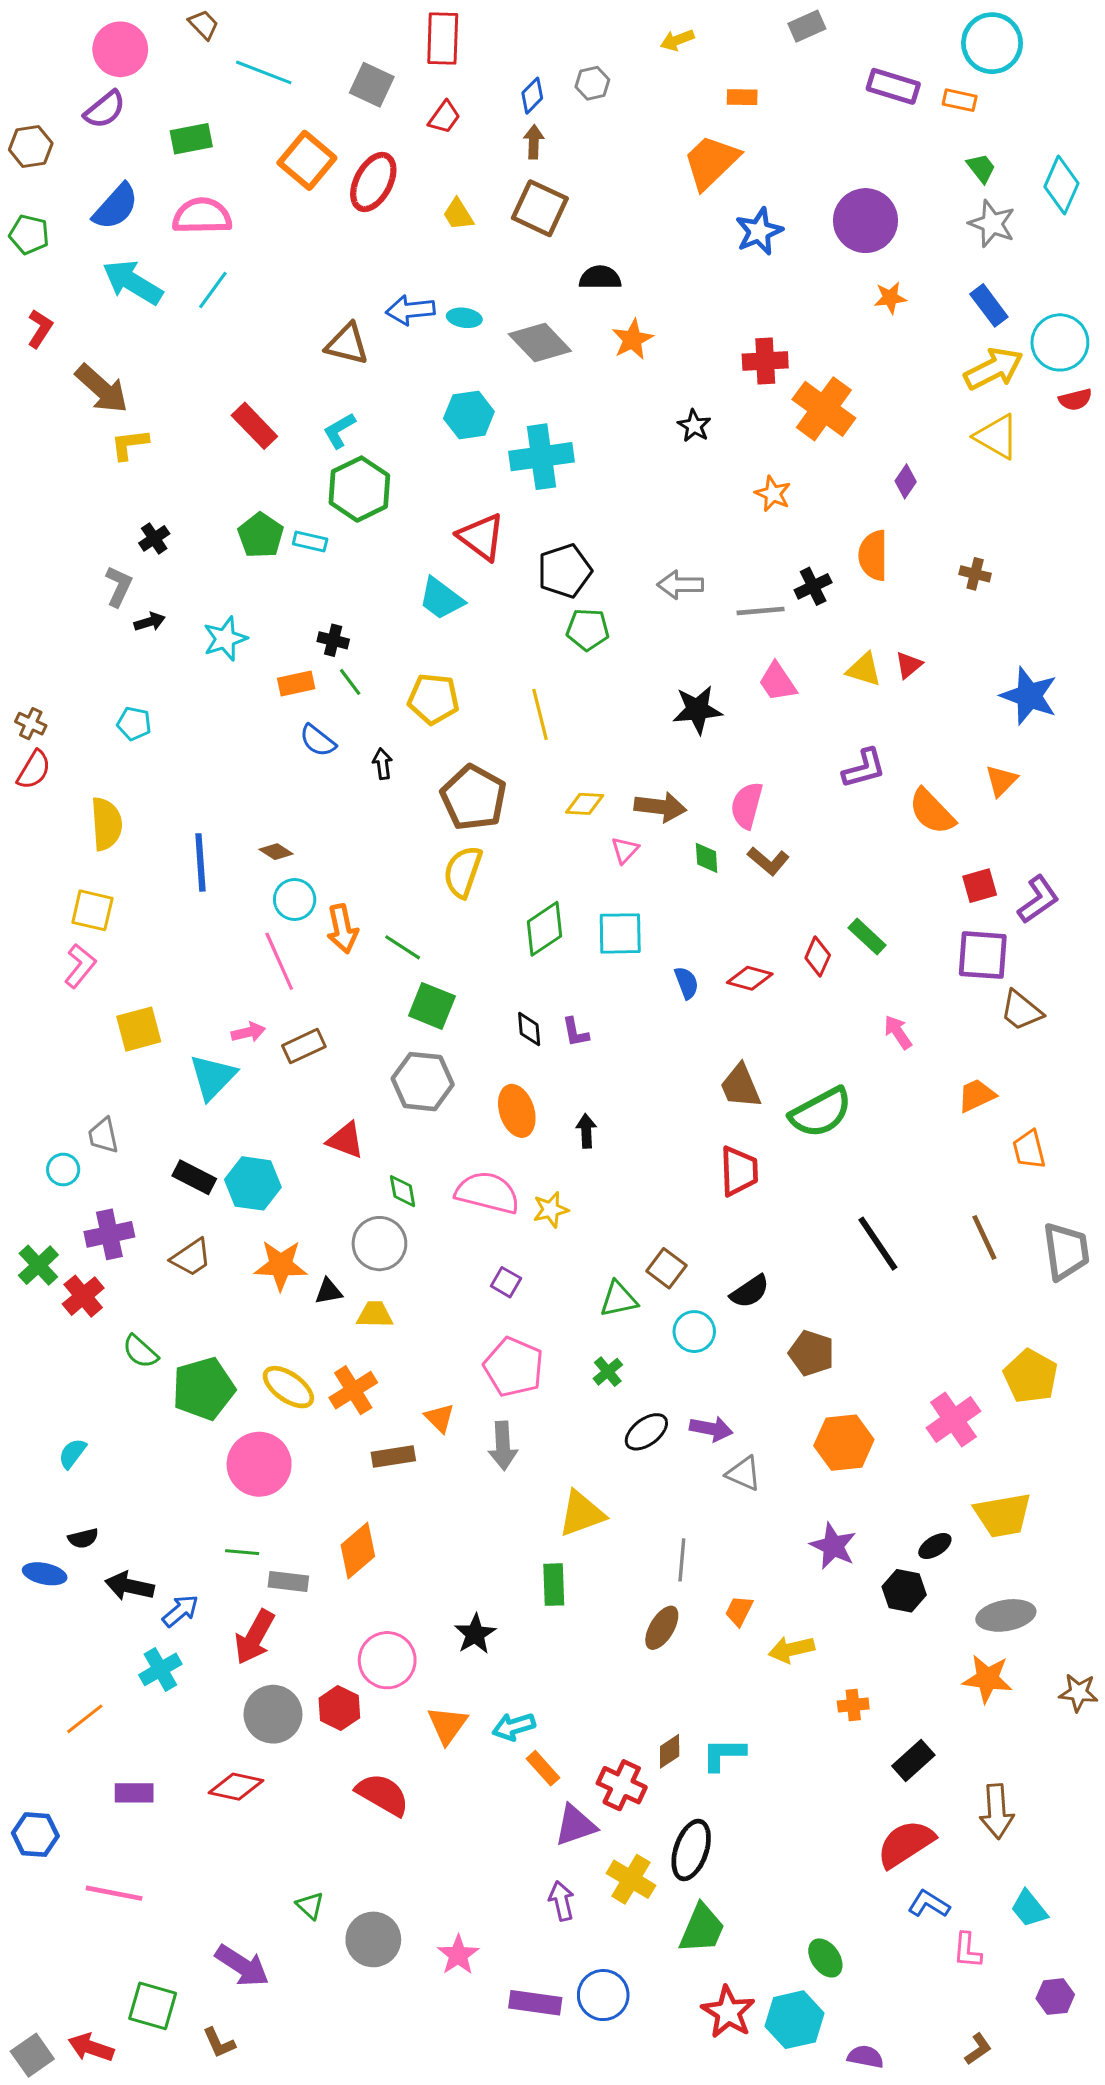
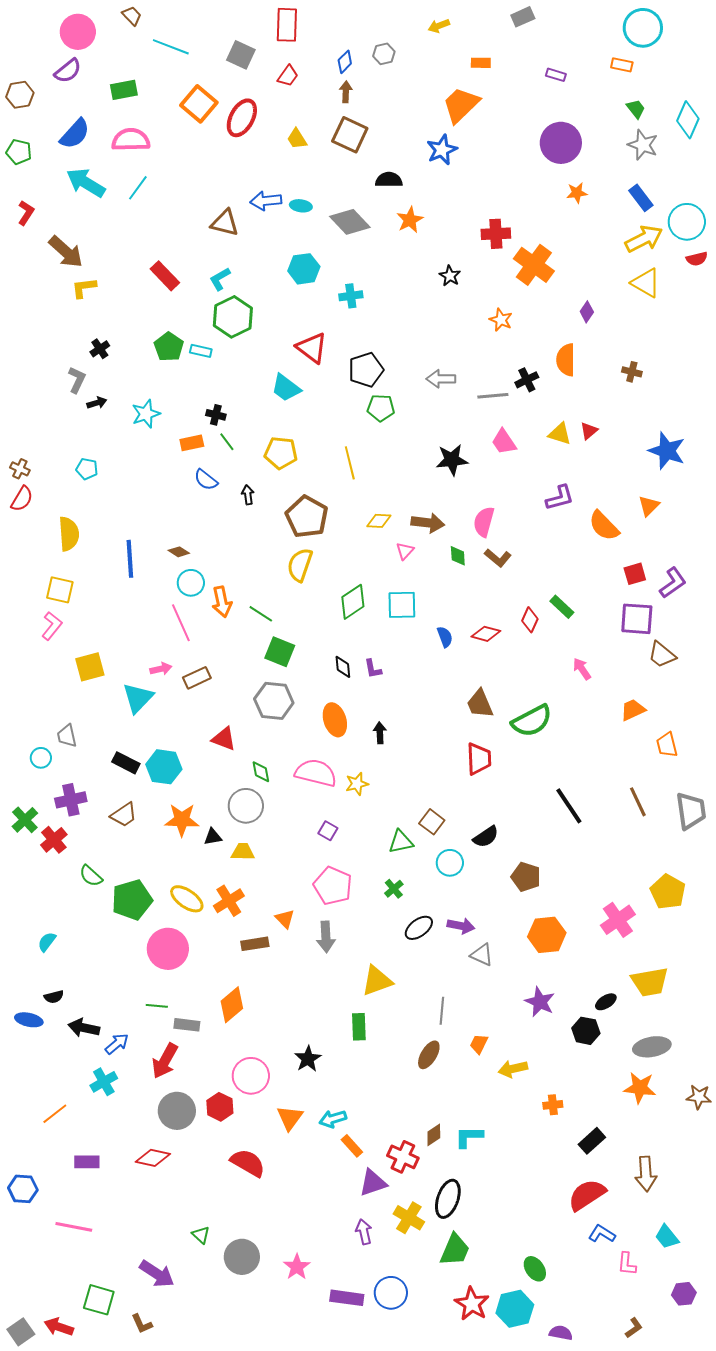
purple rectangle: (893, 86) -> (556, 75), moved, size x0.6
blue star: (759, 231) -> (442, 150), moved
cyan cross: (541, 457) -> (351, 296), size x0.6

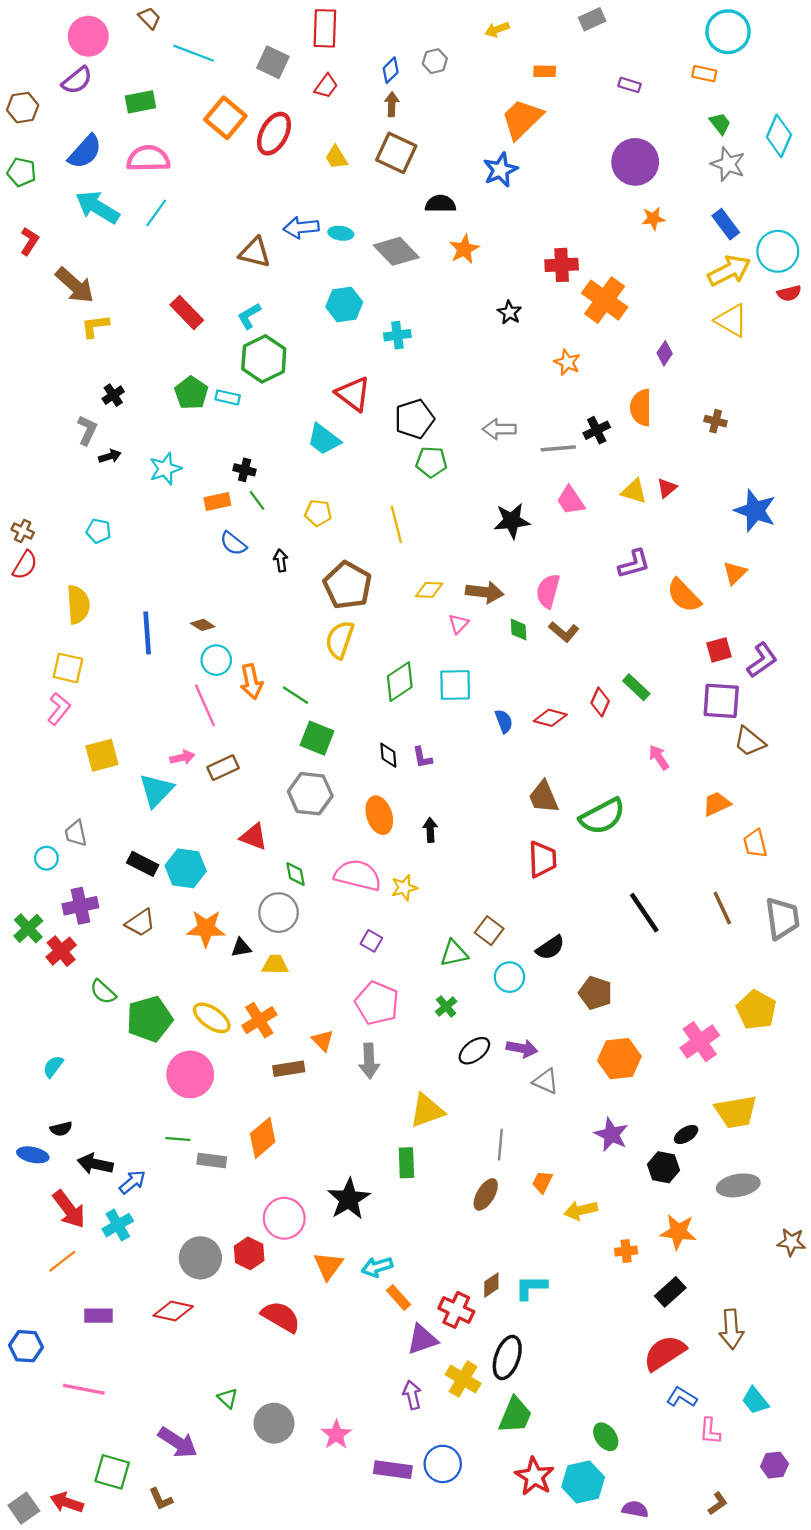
yellow pentagon: (281, 453) -> (318, 513), size x0.7
black star: (308, 1059) -> (349, 1199), size x1.4
red arrow: (165, 1061) -> (69, 1209), moved, turned -66
orange star: (640, 1088) -> (678, 1232), moved

